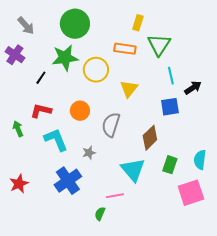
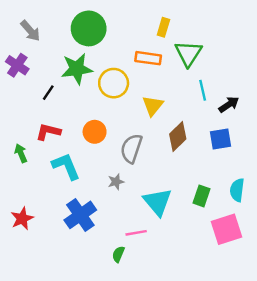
blue square: (170, 107) -> (221, 139), moved
brown diamond: (150, 138) -> (178, 137), moved
gray star: (89, 153) -> (116, 182), moved

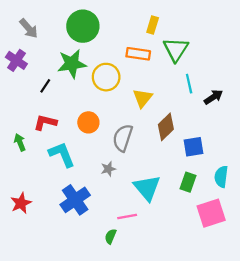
blue square: (221, 139) -> (194, 147), moved

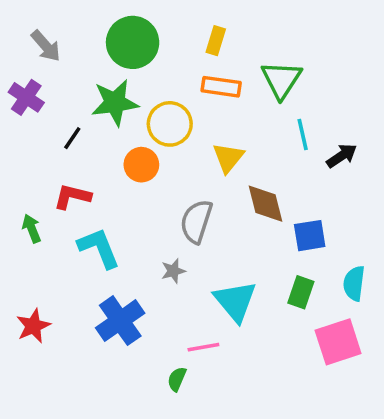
yellow rectangle: (153, 25) -> (216, 41), moved
orange circle: (88, 122) -> (141, 165), moved
brown diamond: (166, 127) -> (265, 204), turned -60

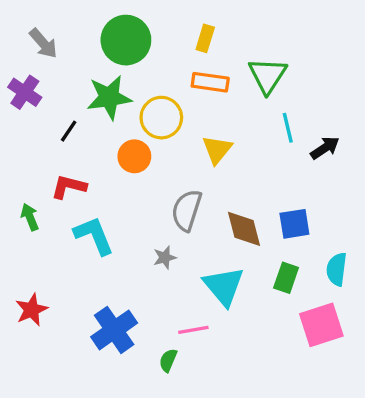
brown diamond: (265, 204) -> (244, 229), moved
blue cross: (120, 321) -> (114, 330), moved

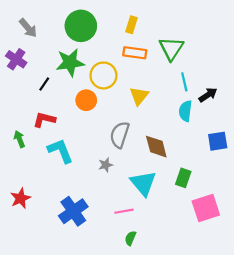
blue square: (294, 224) -> (218, 141), moved
cyan semicircle: (337, 269) -> (185, 111), moved
green semicircle: (168, 360) -> (130, 238), moved

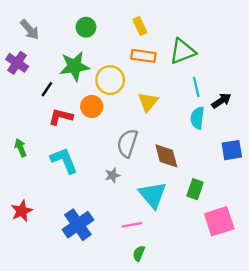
yellow rectangle: (131, 25) -> (140, 26), turned -42
green circle: (81, 26) -> (86, 27), size x0.6
green triangle: (171, 48) -> (182, 51), turned 36
red L-shape: (44, 120) -> (61, 117), moved

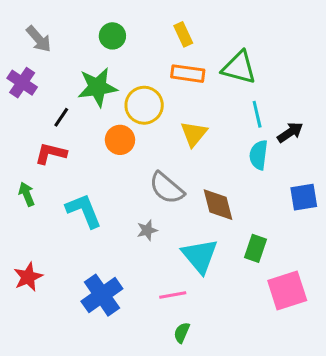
green triangle: (182, 51) -> (239, 68), turned 36
red L-shape: (61, 117) -> (51, 153), moved
gray semicircle: (127, 143) -> (167, 188), turned -68

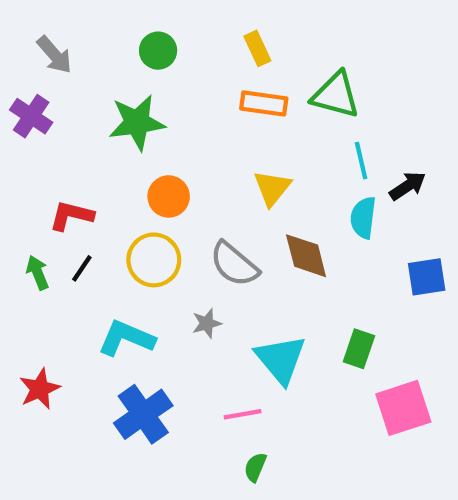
yellow circle: (144, 105) -> (154, 260), moved
black line: (61, 117) -> (82, 268), moved
brown diamond: (218, 205) -> (306, 256), moved
cyan L-shape: (84, 211) -> (126, 338), moved, turned -45

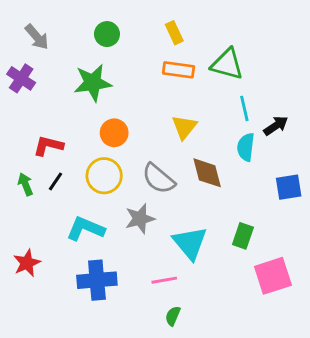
gray star: (207, 323) -> (140, 219), size x1.5
blue cross: (143, 414) -> (97, 280), turned 30

